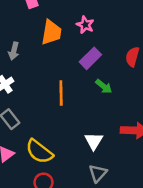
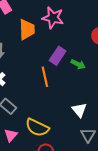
pink star: (85, 25) -> (53, 18), size x1.5
purple rectangle: (90, 58) -> (58, 56), moved

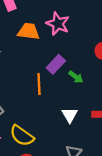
orange trapezoid: (27, 30) -> (29, 31), turned -90
white triangle: (79, 110) -> (70, 115), moved

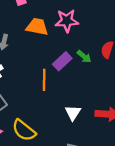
pink star: (58, 24) -> (67, 21), turned -30
green arrow: (76, 77) -> (84, 56), moved

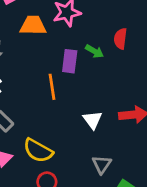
purple rectangle: (62, 61) -> (70, 61), turned -30

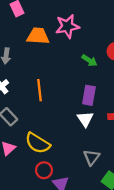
purple rectangle: (70, 61) -> (89, 95), moved
orange line: (52, 87) -> (39, 90), moved

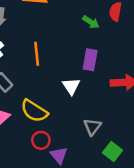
white triangle: (85, 119) -> (71, 86), moved

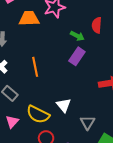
purple rectangle: (90, 60) -> (77, 56), moved, turned 30
white triangle: (71, 86) -> (64, 105), moved

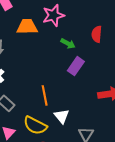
green arrow: (77, 36) -> (68, 44), moved
orange line: (35, 67) -> (45, 95), moved

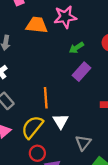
green arrow: (68, 44) -> (76, 48), turned 112
yellow semicircle: (35, 125) -> (32, 127), turned 95

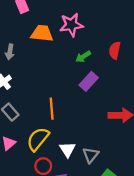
white triangle: (61, 121) -> (67, 149), moved

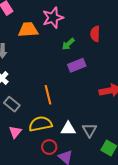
purple rectangle: (89, 81) -> (77, 65), turned 36
yellow semicircle: (38, 139) -> (40, 124), turned 50
white triangle: (67, 149) -> (68, 129), turned -49

